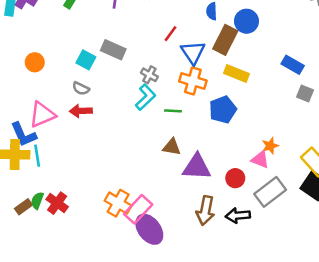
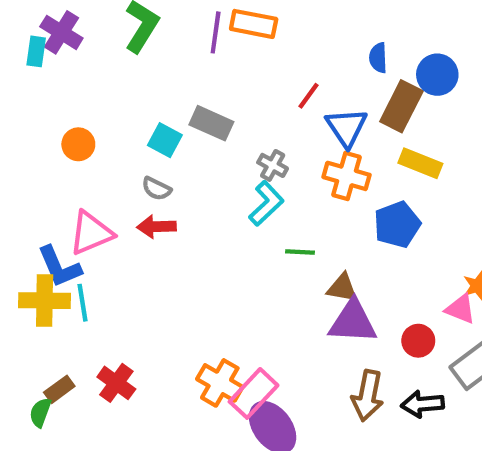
green line: (173, 111) -> (300, 252), moved
brown triangle: (172, 147) -> (342, 288), moved
green semicircle: (37, 201) -> (40, 412), moved

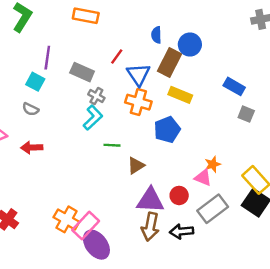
purple line: (216, 32) -> (47, 58), moved
gray rectangle: (211, 123) -> (82, 72), moved
red arrow: (156, 227) -> (32, 148), moved
brown triangle: (342, 288) -> (136, 166), turned -42
purple triangle: (353, 322) -> (150, 200), moved

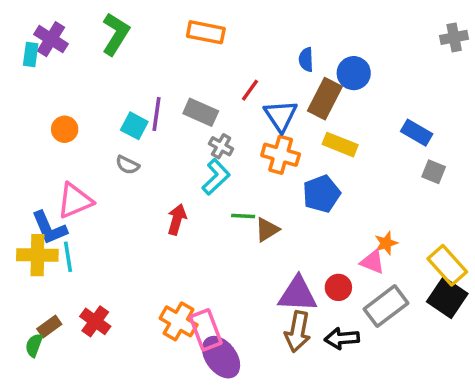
purple line: (47, 58) -> (156, 114), moved
red arrow: (32, 148) -> (177, 219), moved, turned 108
brown triangle: (136, 166) -> (267, 230), moved
pink rectangle: (86, 225) -> (206, 330), turned -64

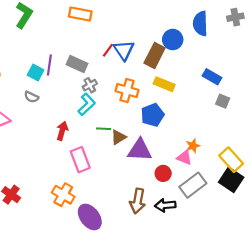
blue semicircle: (306, 60) -> (200, 24), moved, size x1.6
blue triangle: (281, 116) -> (124, 50), moved
gray cross: (221, 146) -> (90, 85), turned 32
purple triangle: (298, 294) -> (140, 150), moved
pink rectangle: (206, 330) -> (80, 160), moved

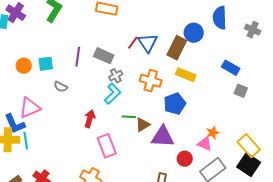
gray cross: (235, 17) -> (253, 30), moved, turned 35
cyan square: (36, 72) -> (46, 64), moved, turned -35

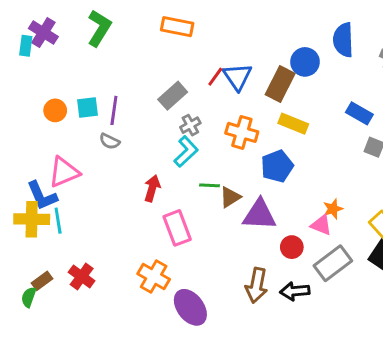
gray rectangle: (104, 56) -> (173, 96), turned -66
purple line: (78, 57) -> (114, 110), moved

